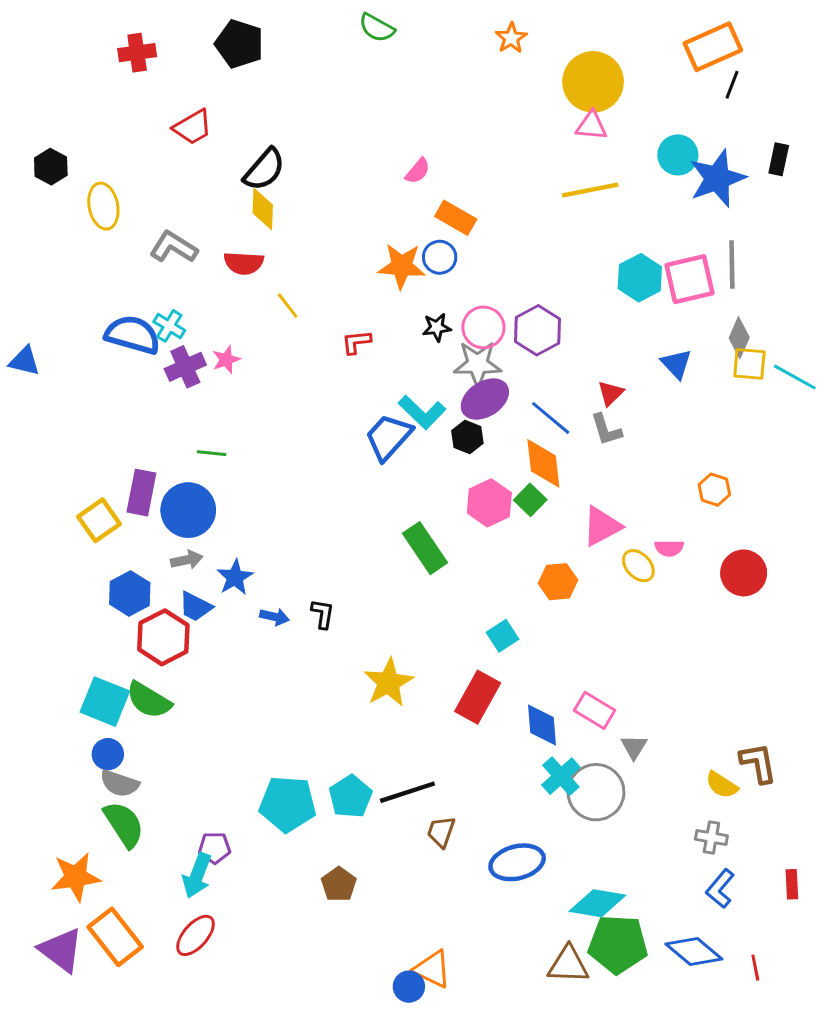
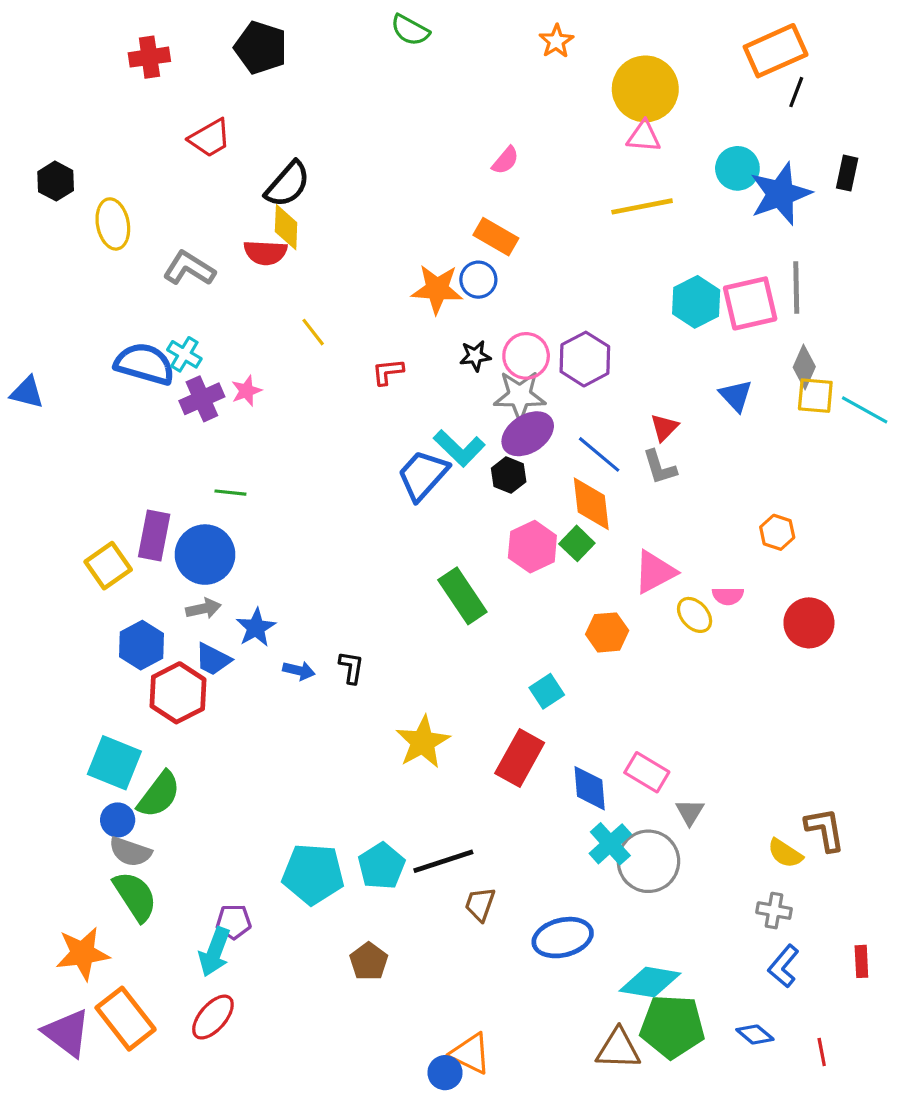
pink semicircle: (418, 171) -> (505, 160), moved
red semicircle: (244, 263) -> (265, 253), moved
green semicircle: (149, 700) -> (159, 795), moved, turned -84
blue diamond: (694, 952) -> (755, 1035), size x0.6

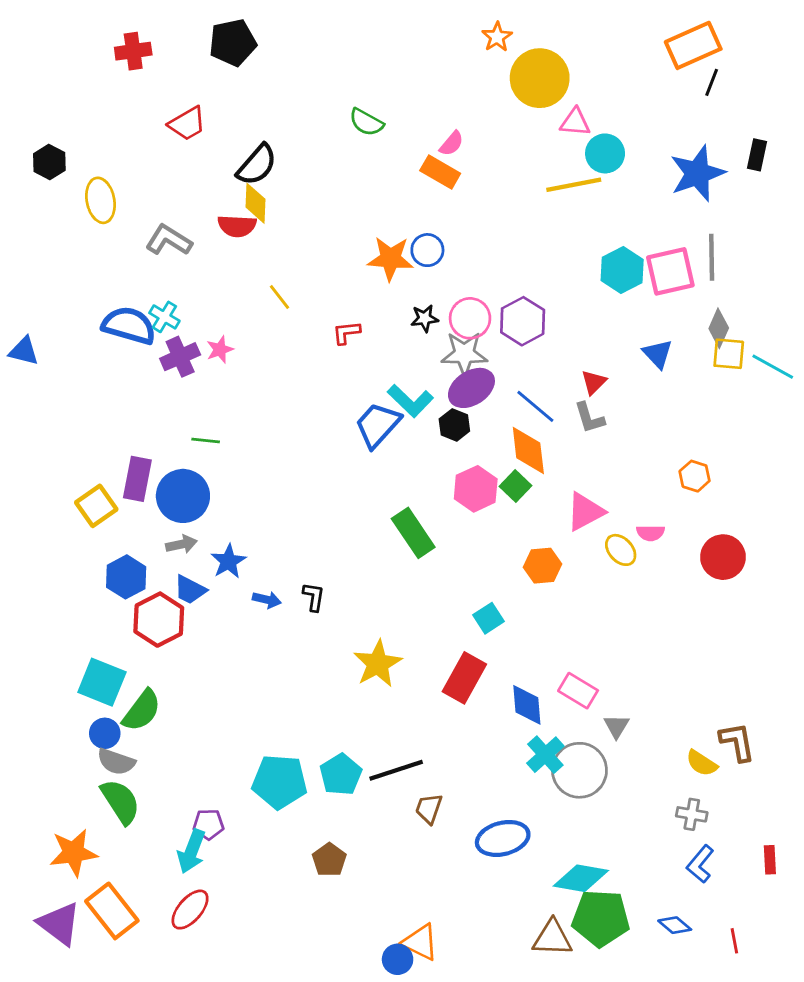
green semicircle: (410, 30) -> (366, 122), moved
black pentagon: (261, 48) -> (233, 43), turned -30
yellow circle: (645, 89) -> (540, 78), moved
cyan circle: (737, 168) -> (605, 153), moved
orange rectangle: (496, 237) -> (440, 172), moved

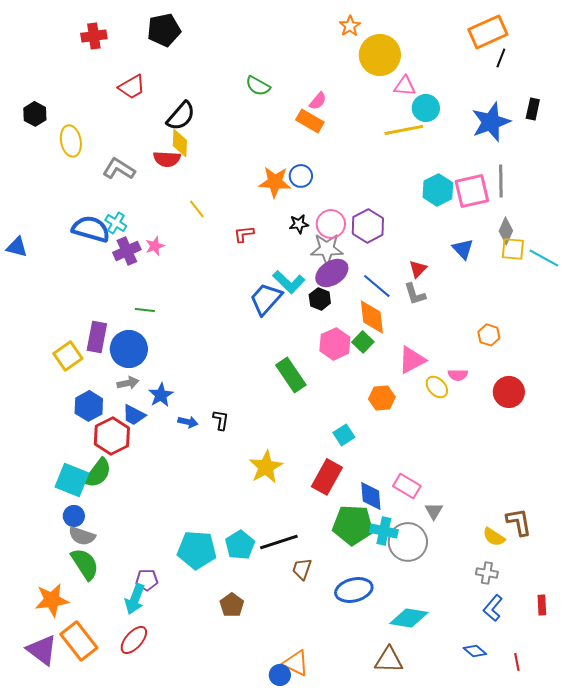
green semicircle: (142, 711) -> (98, 473), moved
cyan cross: (545, 755) -> (384, 531), turned -36
green pentagon: (601, 918) -> (353, 525), moved

